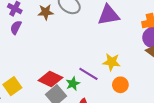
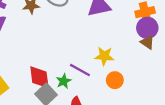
red diamond: (51, 79) -> (39, 77), turned 60

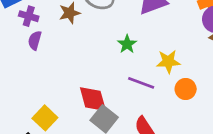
green star: (64, 81) -> (127, 44), moved

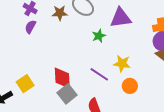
green star: (127, 44) -> (99, 36), moved

